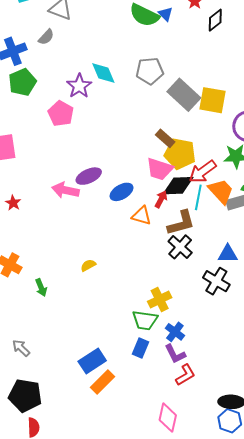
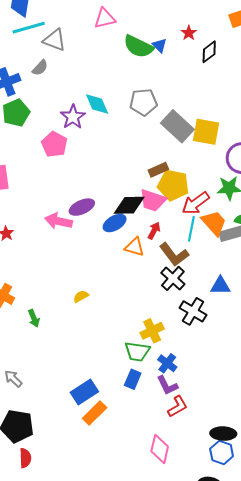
brown rectangle: (165, 138) -> (158, 170), turned -66
black diamond: (178, 186) -> (129, 205), moved
brown L-shape: (181, 223) -> (174, 254), turned 68
black cross: (216, 281) -> (193, 311), moved

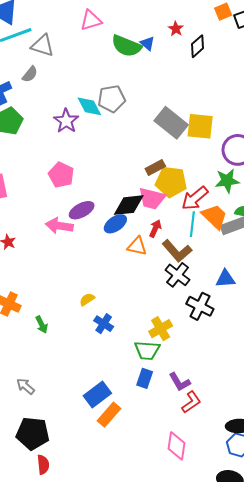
gray pentagon: (143, 102) -> (112, 99), moved
pink pentagon: (54, 144) -> (61, 175), moved
blue cross: (167, 363) -> (104, 324), moved

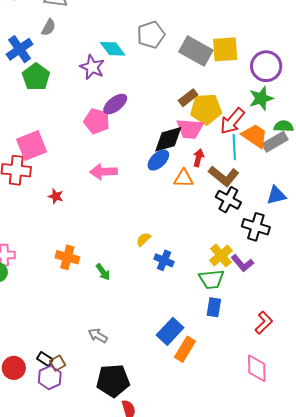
gray pentagon: (112, 99) -> (151, 35), moved
purple ellipse: (82, 210) -> (115, 104), moved
purple L-shape: (180, 382) -> (242, 263), moved

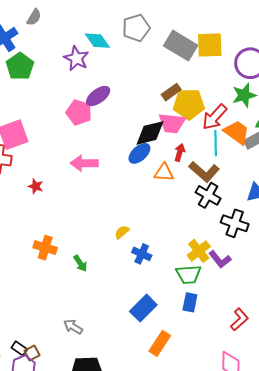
blue rectangle: (170, 331) -> (143, 308), moved

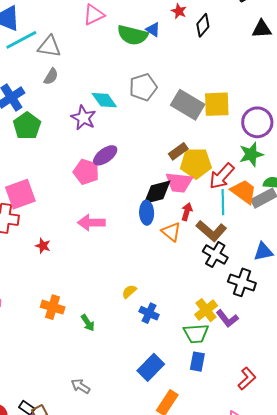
gray semicircle: (34, 17) -> (51, 76), moved
blue ellipse: (139, 153) -> (147, 213), turned -50
orange triangle: (164, 173) -> (171, 232), turned 35

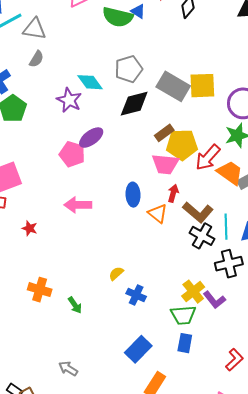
black diamond: (157, 192) -> (134, 104), moved
cyan line: (223, 202) -> (226, 227), moved
black cross: (242, 282) -> (229, 264), turned -32

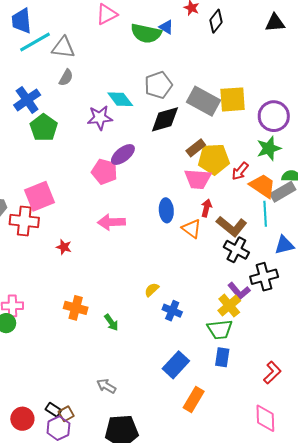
purple star: (69, 100) -> (100, 118), turned -30
red arrow: (208, 157) -> (240, 171), size x0.7
cyan line: (226, 227) -> (265, 214), moved
purple L-shape: (214, 300) -> (239, 291), moved

